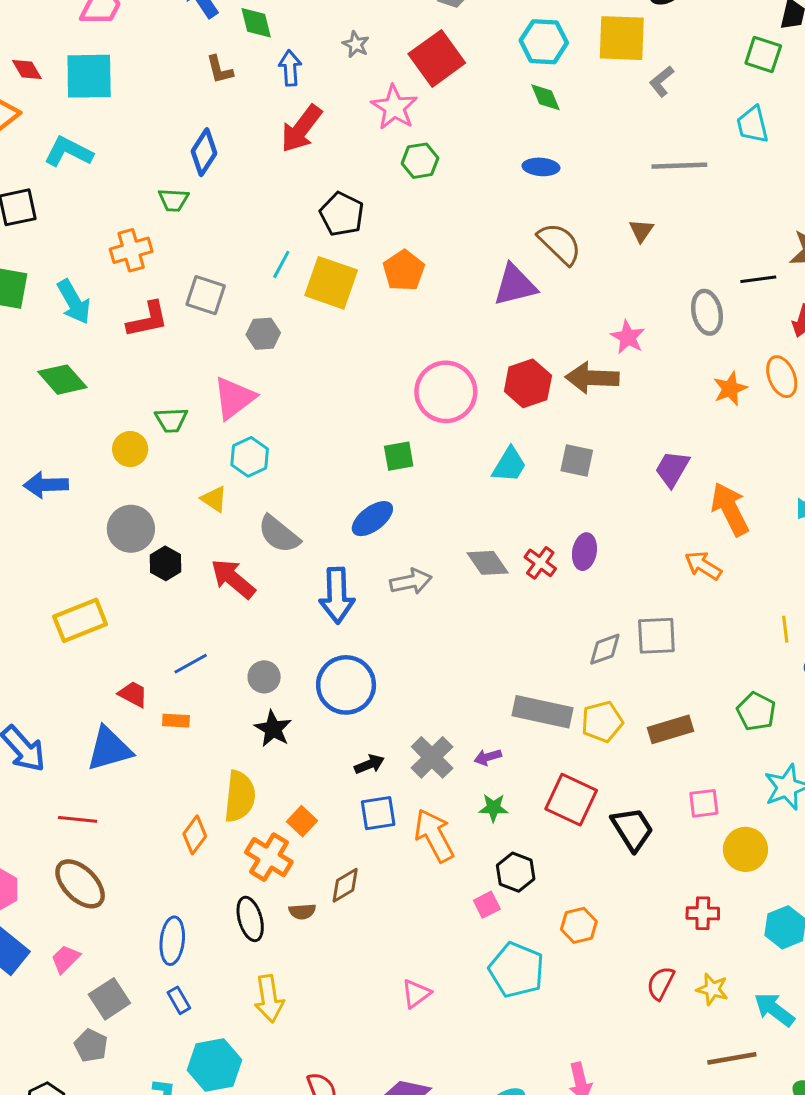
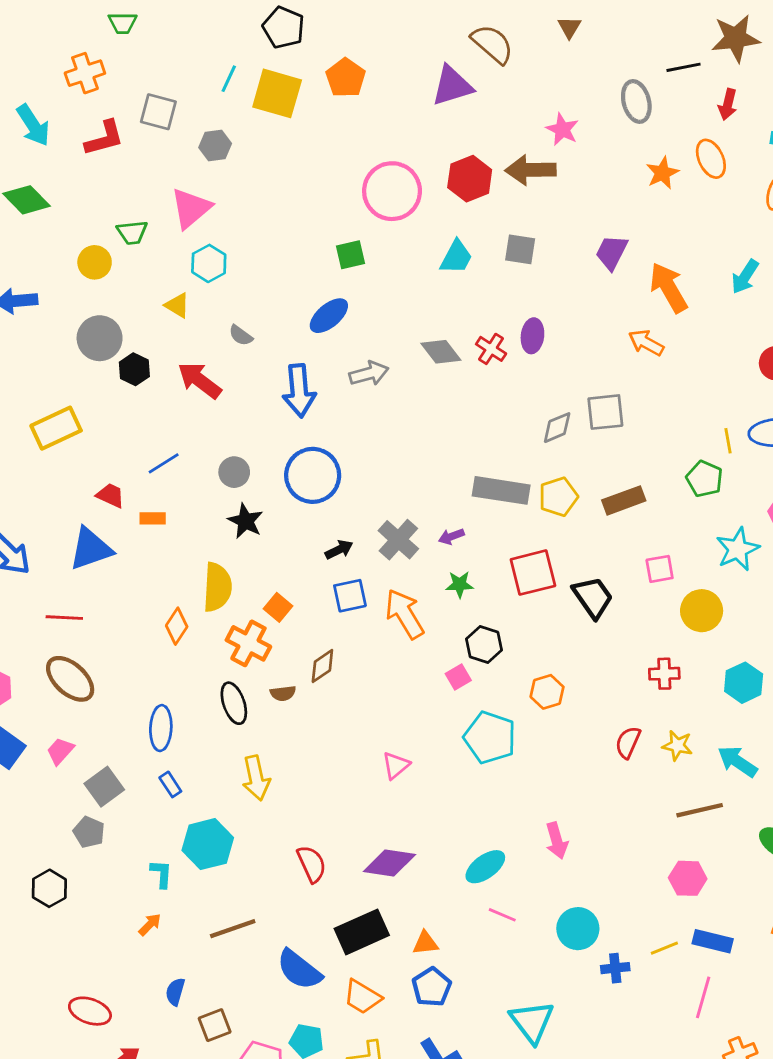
gray semicircle: (279, 534) -> (241, 335), size x0.6
yellow line: (785, 629) -> (728, 441), moved
red square: (571, 800) -> (533, 573), turned -36

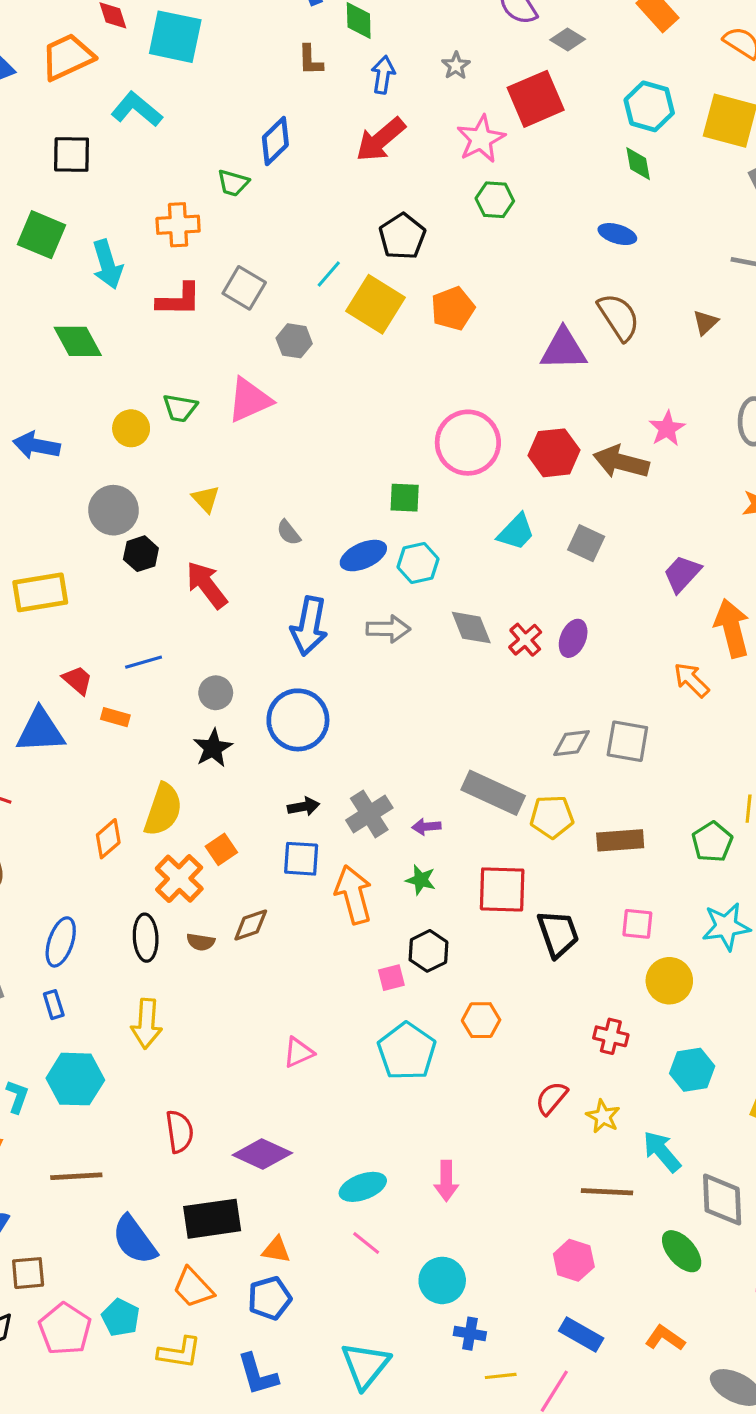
cyan hexagon: (209, 263) -> (418, 563), moved
gray semicircle: (241, 335) -> (289, 533), moved
yellow line: (664, 948) -> (501, 1376), moved

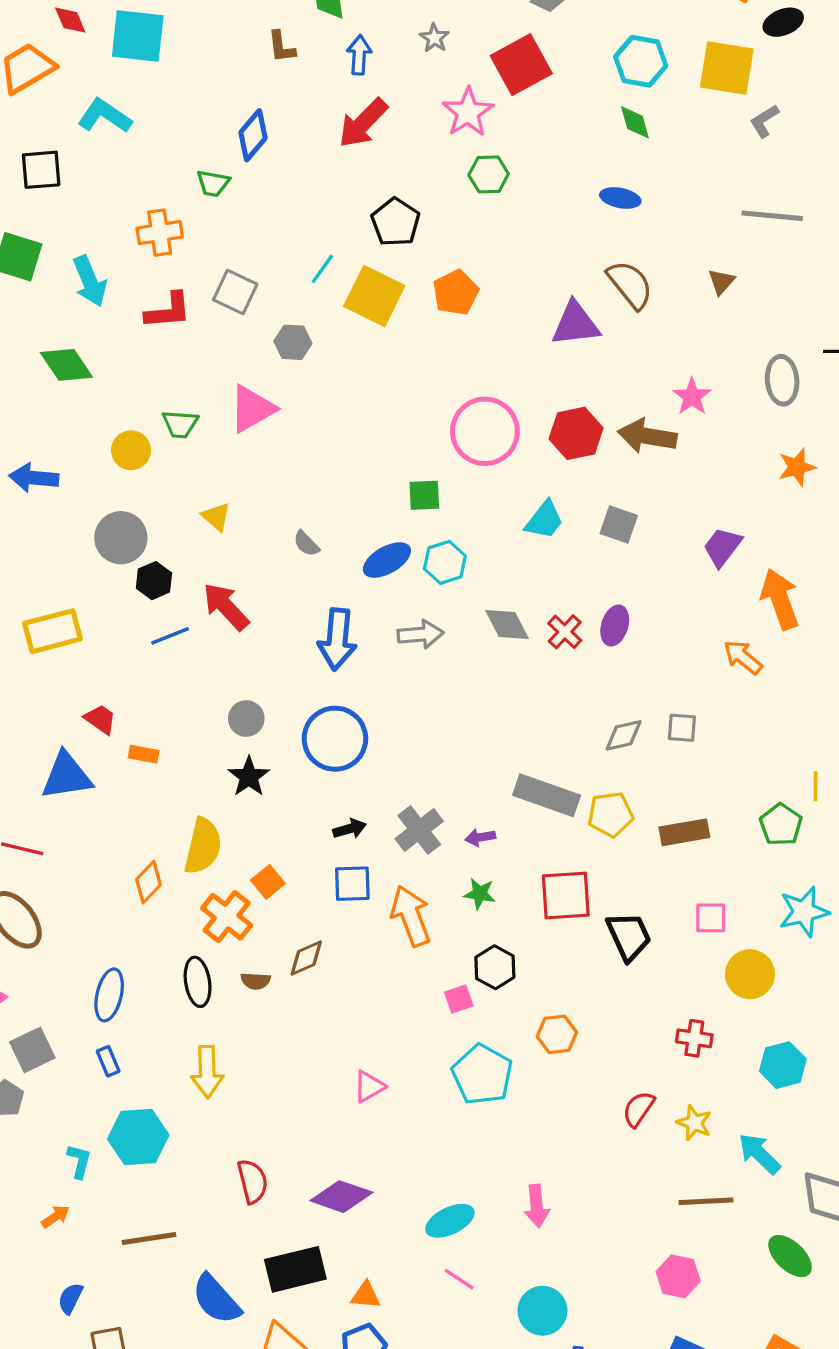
blue line: (144, 662) -> (170, 636), moved
gray square: (627, 741) -> (682, 728), size x0.7

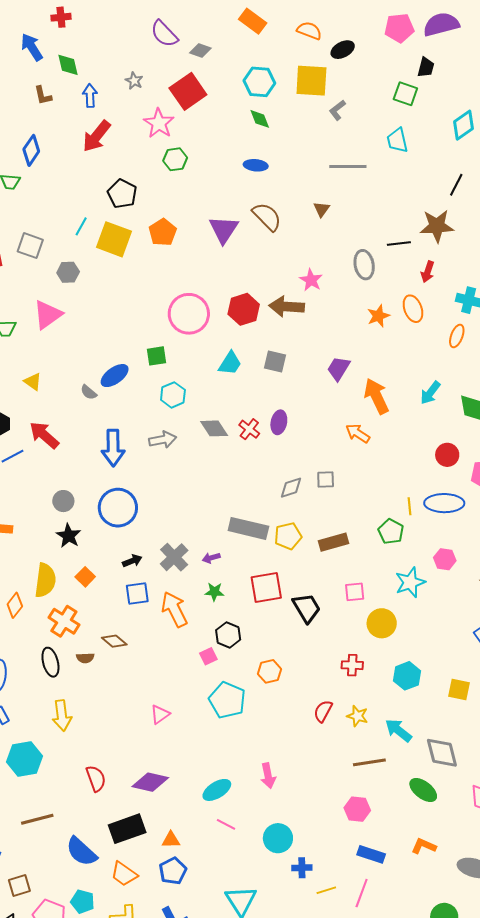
purple triangle: (575, 324) -> (224, 229), moved, turned -44
blue ellipse: (387, 560) -> (115, 376), moved
orange square: (268, 882) -> (85, 577), moved
brown diamond: (306, 958) -> (114, 641), turned 70

